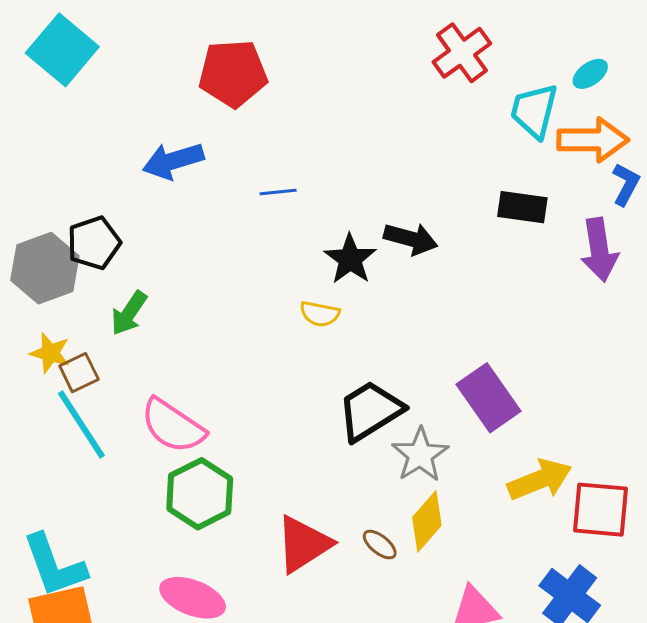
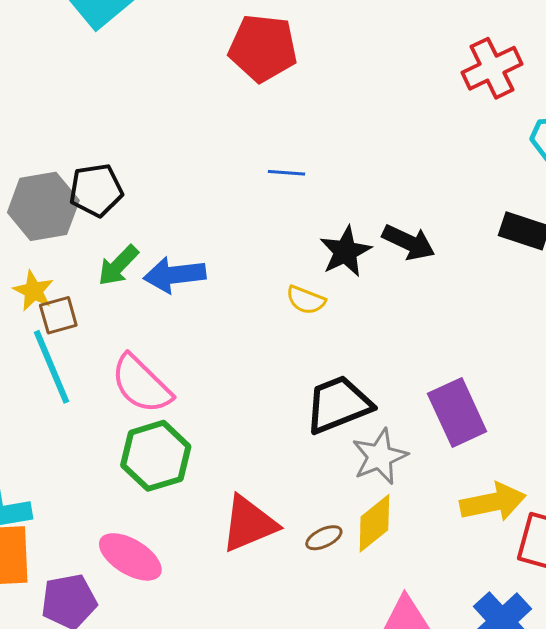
blue arrow: (173, 161) -> (175, 275), moved
brown ellipse: (380, 545) -> (324, 538), turned -75

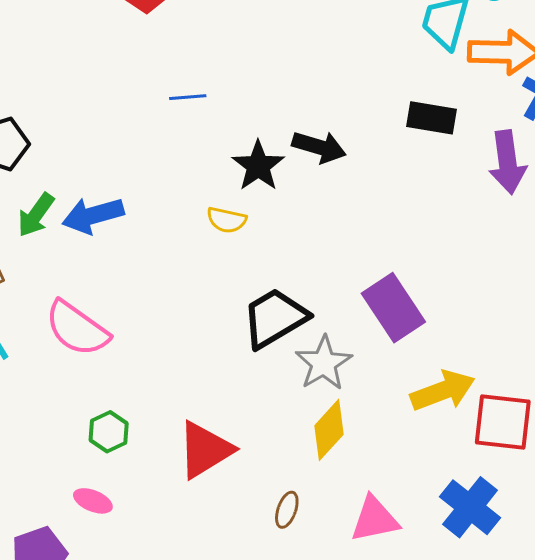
green hexagon: (156, 456) -> (109, 432), moved, size x0.6
brown ellipse: (324, 538) -> (287, 510), moved, turned -36
pink ellipse: (130, 557) -> (93, 501), size x0.6

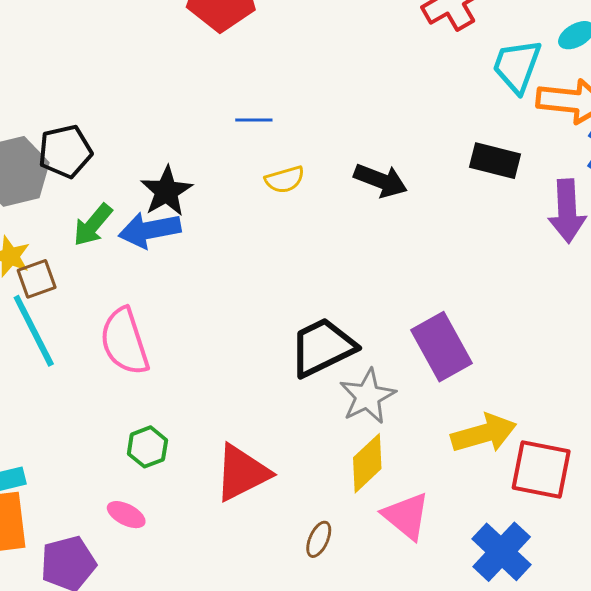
black star: (258, 166) -> (166, 191), moved
yellow semicircle: (227, 220) -> (285, 180), moved, turned -33
pink semicircle: (77, 329) -> (124, 342), turned 32
pink triangle: (375, 519) -> (406, 516), moved, turned 46

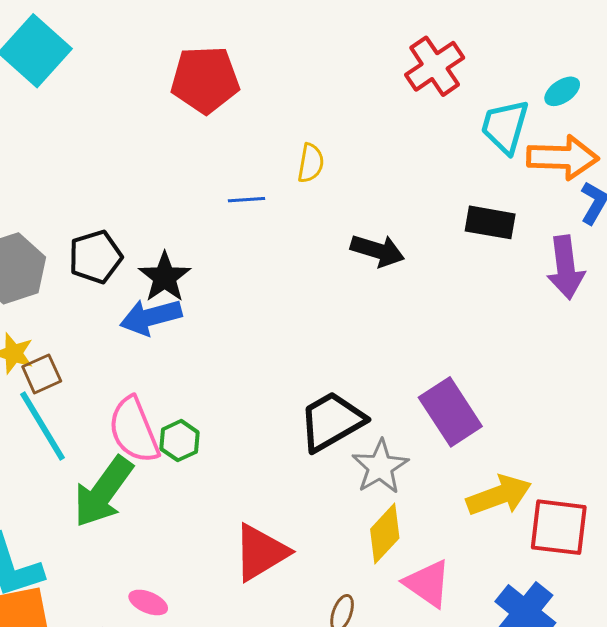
black pentagon: (65, 151) -> (95, 257), moved
yellow semicircle: (285, 180) -> (311, 163), moved, turned -60
green arrow: (93, 225) -> (103, 492), moved, size x1.6
green hexagon: (147, 447) -> (179, 441), moved

